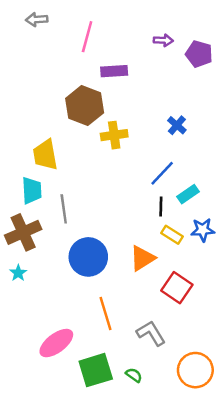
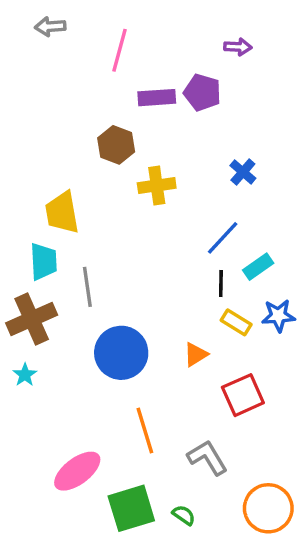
purple arrow: (163, 40) -> (238, 47), moved
purple pentagon: (199, 54) -> (202, 93), moved
brown hexagon: (85, 106) -> (116, 145), size x0.7
orange triangle: (142, 258) -> (196, 354), size x0.7
red square: (177, 288) -> (243, 395), turned 32

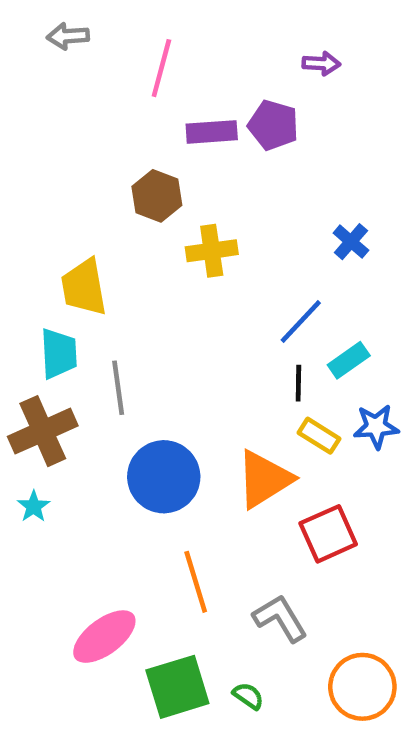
blue cross: (243, 172) -> (351, 242), moved
orange triangle: (196, 354) -> (264, 479), size x1.8

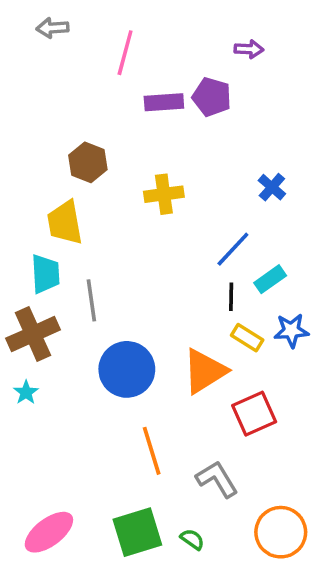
brown hexagon: (157, 196) -> (88, 162), moved
pink ellipse: (104, 637) -> (49, 532), moved

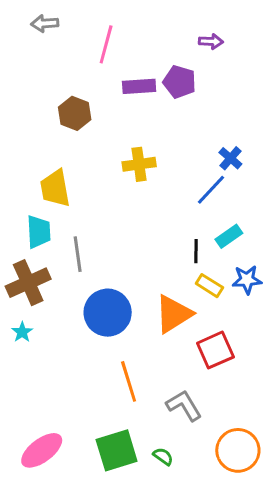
brown hexagon: (88, 162) -> (75, 113), moved
blue line: (233, 249) -> (211, 190), moved

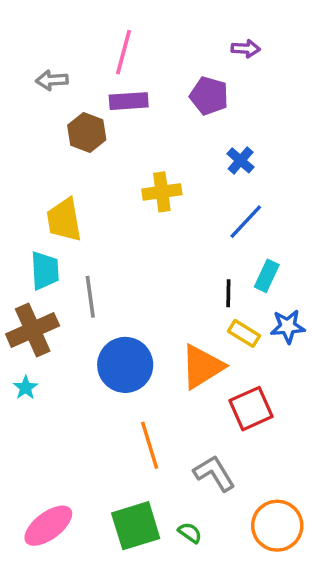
gray arrow: (45, 23) -> (52, 80), moved
purple rectangle: (139, 86) -> (129, 101), moved
blue cross: (230, 158) -> (241, 160), moved
cyan rectangle: (229, 236) -> (267, 276), turned -30

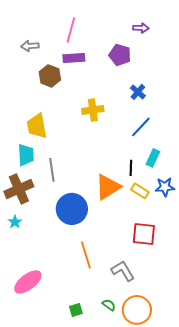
orange triangle: (202, 367) -> (108, 187), moved
red square: (251, 409) -> (144, 234), turned 30
pink ellipse: (48, 526) -> (28, 282), moved
green square: (136, 526) -> (76, 310), moved, size x0.5
orange circle: (277, 526) -> (137, 310), moved

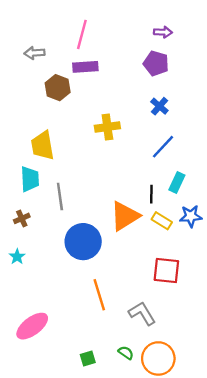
purple pentagon: (120, 55) -> (156, 63), moved
brown cross: (19, 189) -> (22, 218), size x0.5

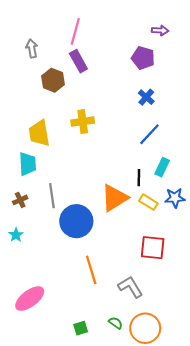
purple arrow: (163, 32) -> (160, 30), moved
gray arrow: (34, 53) -> (32, 48), turned 84
purple rectangle: (85, 67) -> (78, 61), turned 65
yellow cross: (107, 127) -> (83, 122), moved
gray line: (60, 196) -> (52, 196), moved

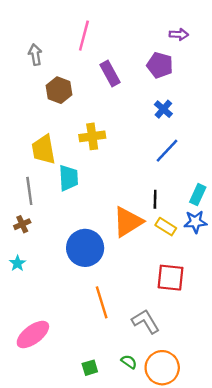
purple rectangle: (78, 61) -> (110, 74), moved
cyan trapezoid: (28, 164) -> (68, 178), moved
cyan rectangle: (162, 167) -> (198, 195), moved
gray line: (52, 196) -> (29, 191), moved

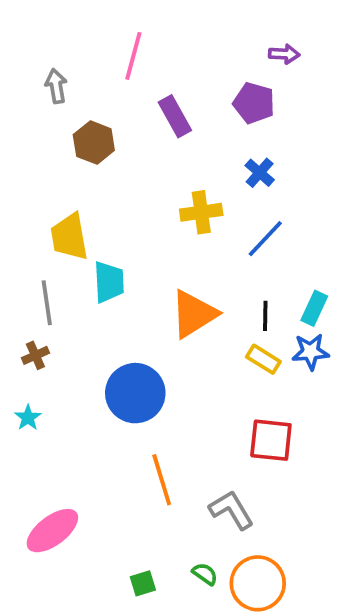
yellow cross: (92, 136) -> (201, 212), moved
black line: (155, 199) -> (265, 316), moved
orange triangle: (128, 222) -> (194, 314), moved

